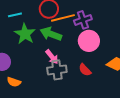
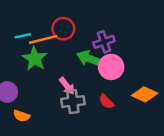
orange line: (63, 18) -> (43, 39), moved
green arrow: (51, 34) -> (90, 59), moved

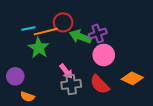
green arrow: (90, 59) -> (80, 37), moved
red semicircle: (106, 102) -> (100, 84), size x1.5

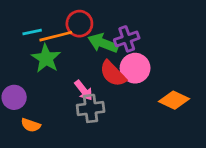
red semicircle: (100, 84) -> (113, 74), moved

